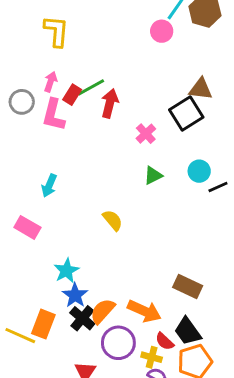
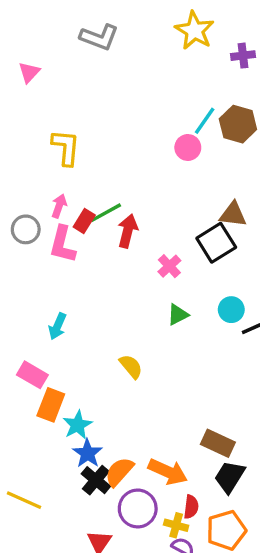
orange rectangle: (43, 324) -> (51, 405), moved
black trapezoid: (188, 331) -> (230, 477), moved, turned 68
red semicircle: (165, 341) -> (191, 507), turned -126

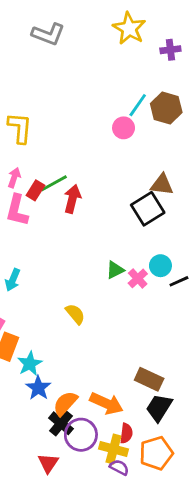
pink cross: (169, 266) -> (138, 278), moved
black cross: (96, 480) -> (61, 423), moved
yellow cross: (176, 525) -> (114, 449), size x1.4

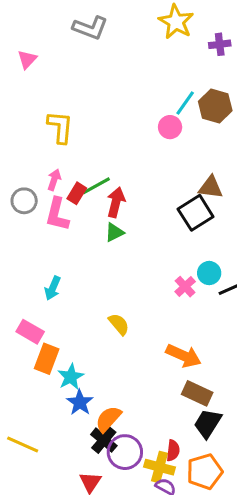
green triangle: (115, 270) -> (114, 232), moved
orange arrow: (106, 403) -> (184, 356), moved

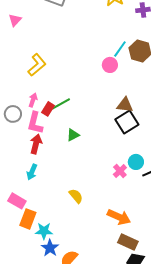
yellow L-shape: (60, 127) -> (37, 65), turned 45
brown triangle: (211, 187) -> (125, 105), moved
red arrow: (116, 202) -> (36, 144), moved
cyan star: (71, 377) -> (44, 231), turned 30

